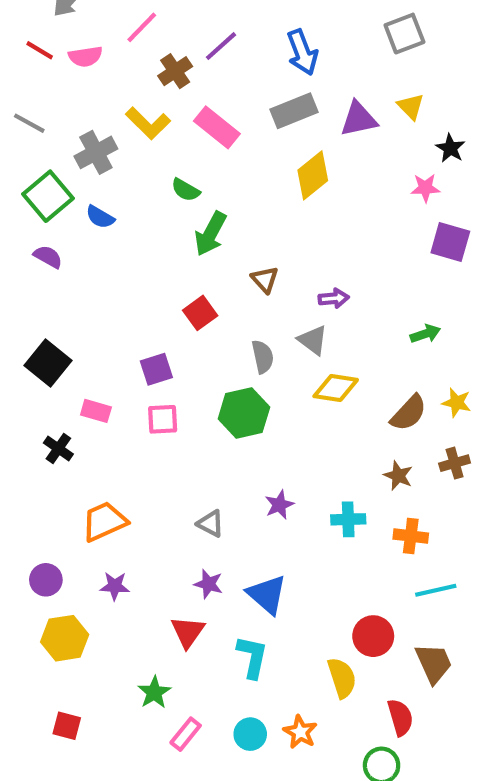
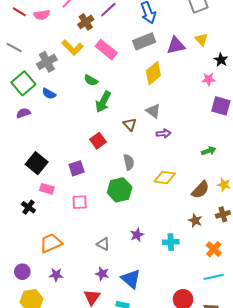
purple semicircle: (48, 257) -> (23, 113), turned -48
gray triangle: (313, 340) -> (153, 111), moved
black square: (48, 363) -> (37, 163), moved
pink square: (163, 419) -> (80, 202), moved
orange cross: (411, 536) -> (214, 249), moved, turned 35

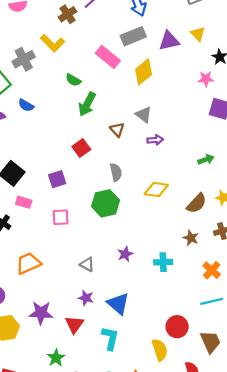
pink rectangle: (106, 50) -> (108, 57), moved
blue semicircle: (49, 94) -> (26, 105), moved
purple star: (56, 275) -> (41, 313), moved, size x1.5

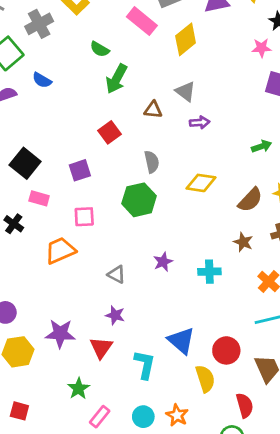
brown triangle: (117, 130) -> (153, 110), turned -42
orange trapezoid: (28, 263) -> (60, 251), moved
blue triangle: (118, 304) -> (181, 341), moved

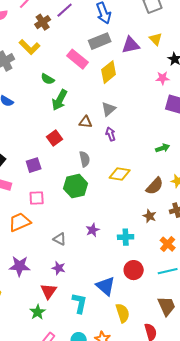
gray triangle: (186, 91) -> (109, 109), turned 42
purple arrow: (200, 122) -> (111, 134), moved, turned -104
purple star: (60, 334) -> (20, 266), moved
red circle: (226, 350) -> (134, 270), moved
green star: (79, 388) -> (38, 312), moved

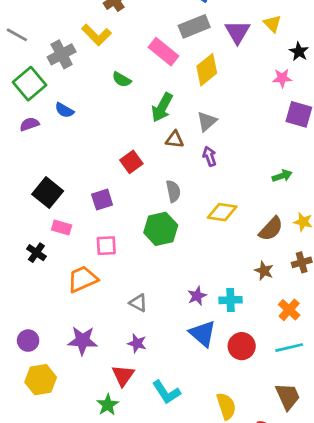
purple triangle: (131, 45) -> (237, 32), turned -48
green arrow: (60, 100) -> (162, 107), moved
purple star: (93, 230) -> (197, 296), moved
blue triangle: (106, 286) -> (203, 334), moved
cyan L-shape: (80, 303) -> (166, 392), turned 135

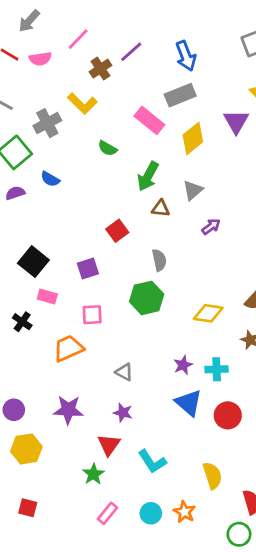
purple triangle: (237, 32) -> (236, 122), moved
purple arrow: (210, 156) -> (211, 227), moved, turned 72
yellow diamond: (222, 212) -> (208, 313), moved

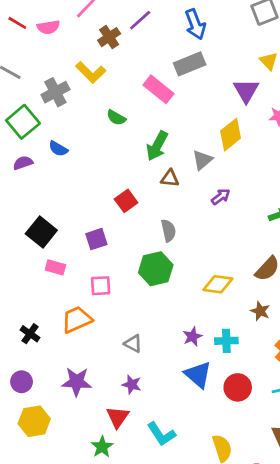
yellow diamond: (193, 138) -> (231, 135), moved
black cross: (22, 322) -> (30, 334), moved

